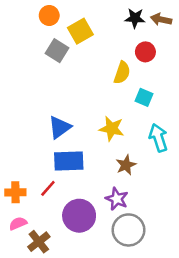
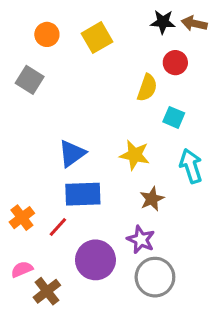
orange circle: (49, 15) -> (47, 34), moved
gray square: (57, 51) -> (30, 80), moved
orange cross: (15, 192) -> (22, 218), moved, turned -36

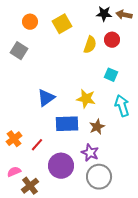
yellow semicircle: (147, 88) -> (90, 45), moved
blue rectangle: (83, 194) -> (67, 124), moved

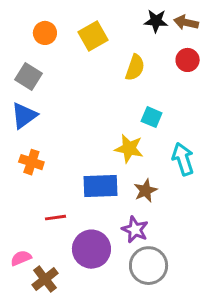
red circle: (112, 40) -> (188, 60), moved
cyan square: (111, 75) -> (152, 117), moved
blue triangle: (46, 98) -> (24, 116), moved
orange cross: (14, 139) -> (31, 162), moved, turned -35
red line: (37, 145) -> (55, 218), turned 40

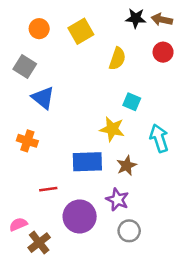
blue triangle: (24, 116) -> (43, 98), moved, turned -45
gray circle: (149, 266) -> (129, 231), size x0.7

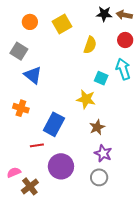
cyan arrow: (159, 138) -> (123, 69), moved
blue rectangle: (87, 162) -> (54, 124), moved, turned -60
purple star: (117, 200) -> (103, 153), moved

